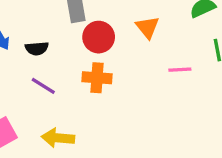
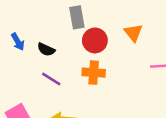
black semicircle: (37, 48) -> (46, 49), turned 30

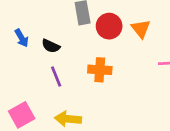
red circle: (95, 40) -> (109, 26), moved
purple line: (51, 79) -> (56, 76), turned 36

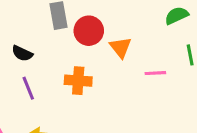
orange triangle: (141, 29) -> (121, 47), moved

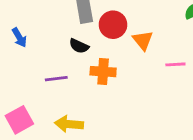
black semicircle: (22, 53) -> (79, 46), moved
purple line: (28, 88) -> (56, 79), turned -75

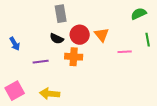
red circle: (113, 25) -> (80, 35), moved
blue arrow: (19, 37) -> (15, 44), moved

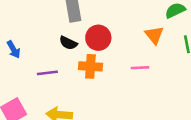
orange triangle: (102, 35) -> (154, 35), moved
pink line: (125, 52) -> (140, 68), moved

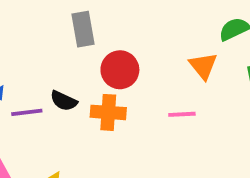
black semicircle: (68, 43) -> (64, 101), moved
purple line: (47, 73) -> (27, 112), moved

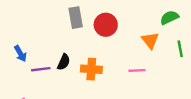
red circle: (120, 70) -> (106, 25), moved
black semicircle: (64, 101) -> (64, 62), turned -91

